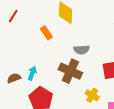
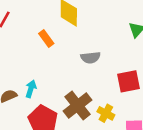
brown cross: (70, 71) -> (78, 106), moved, turned 30

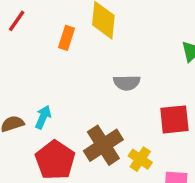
orange rectangle: (46, 38) -> (67, 38), moved, turned 49

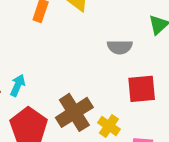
gray semicircle: (127, 83) -> (120, 47), moved

